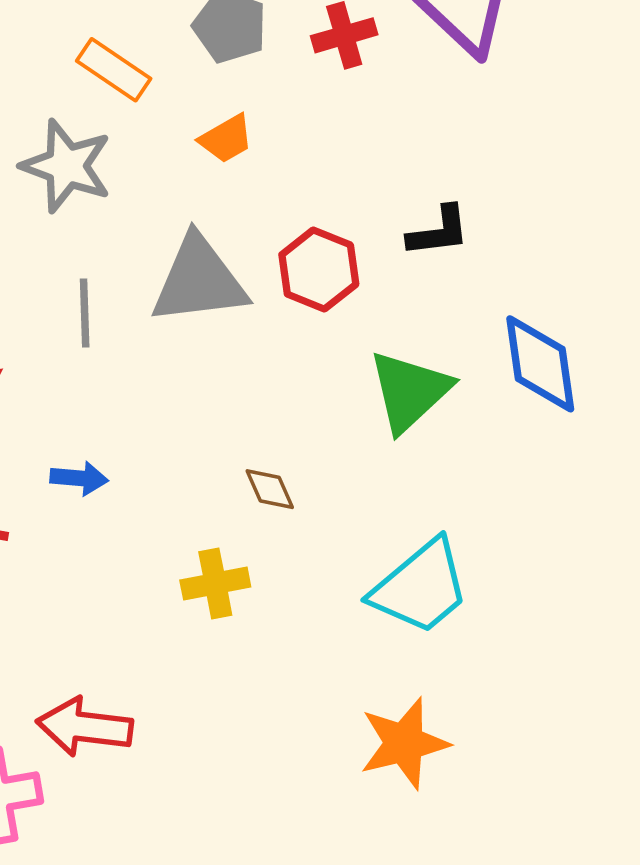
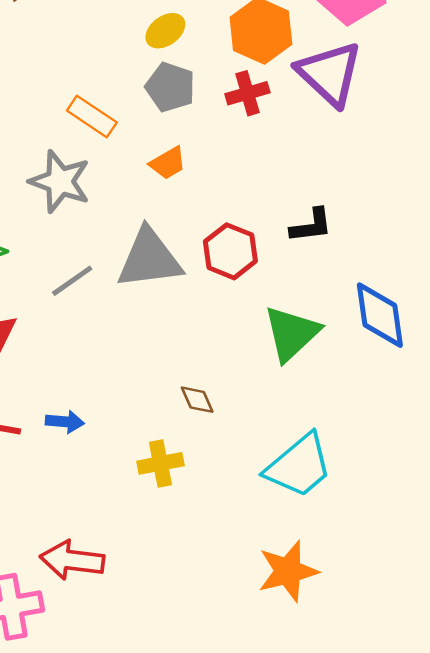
gray line: (85, 313) -> (72, 281), turned 57
blue arrow: (79, 478) -> (65, 422), moved

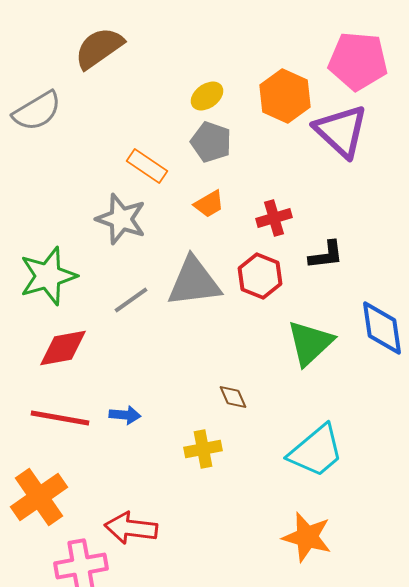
red cross: (247, 93) -> (274, 218), moved
orange star: (288, 571) -> (307, 537), turned 30

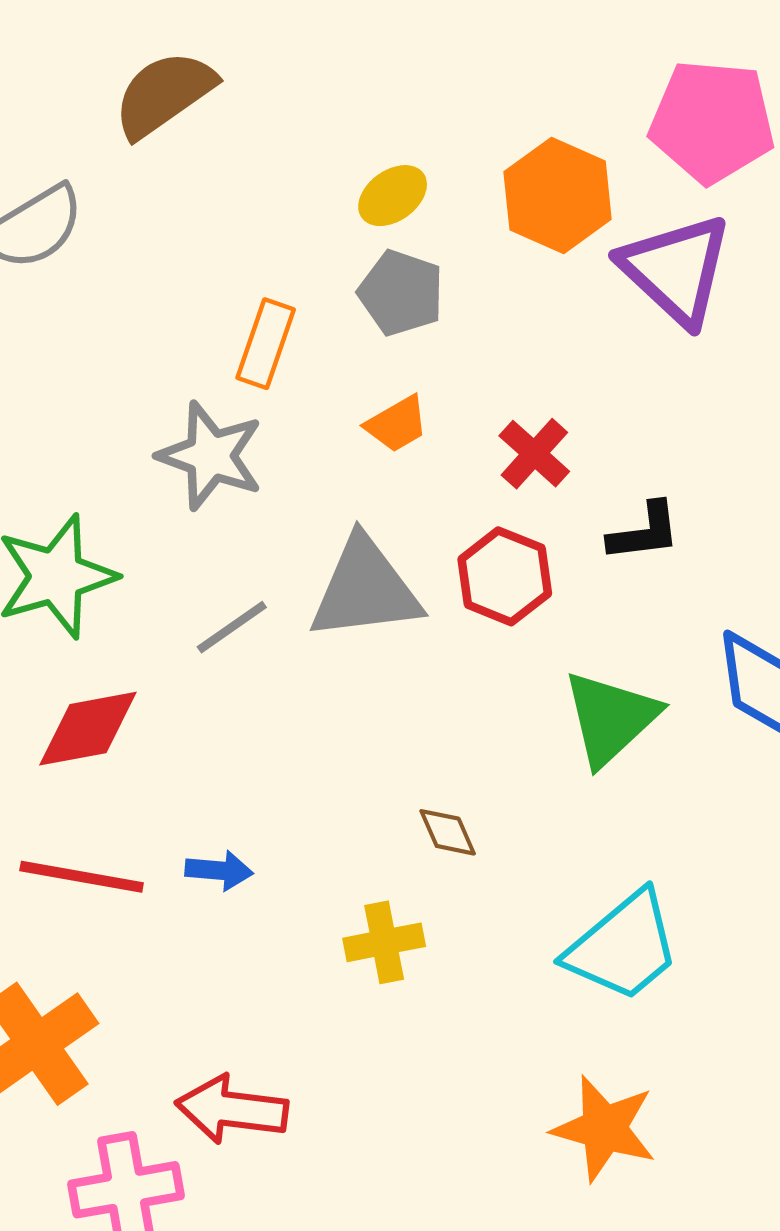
orange rectangle: (147, 166) -> (266, 344), turned 75
red cross: (274, 218) -> (534, 454), turned -32

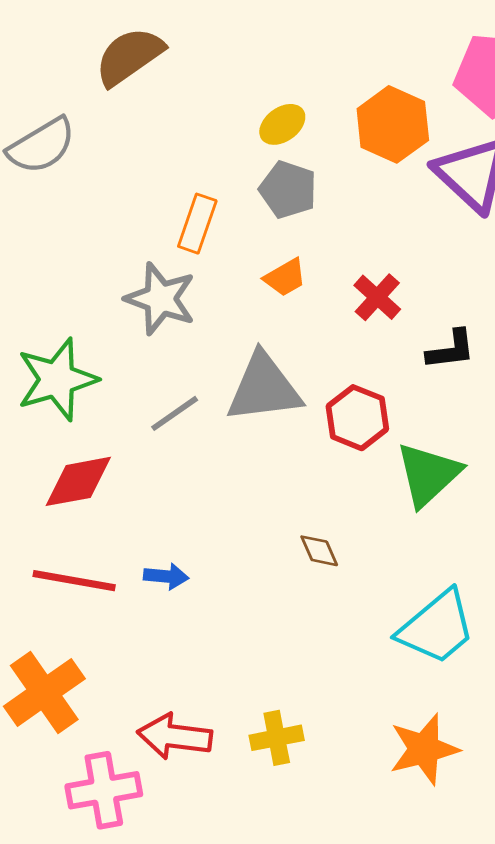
red hexagon: (505, 576) -> (357, 418), moved
yellow cross: (384, 942) -> (277, 738), moved
orange star: (604, 1128) -> (424, 749), turned -30

